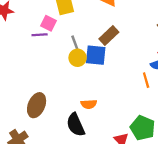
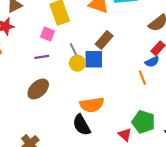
purple line: (40, 35) -> (42, 57), moved
orange semicircle: (89, 104) -> (92, 105), size x1.6
brown ellipse: (37, 105) -> (38, 89), moved, turned 30

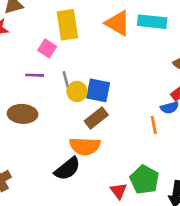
brown rectangle: (104, 40) -> (96, 118), moved
gray line: (74, 50) -> (66, 80), moved
brown ellipse: (38, 89) -> (23, 114), turned 35
black semicircle: (82, 125) -> (67, 169), turned -110

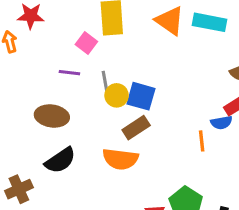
black semicircle: (67, 169) -> (60, 160), moved

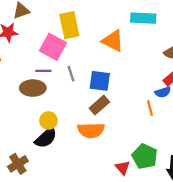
orange triangle: (170, 21) -> (113, 41), moved
pink square: (86, 43) -> (53, 47), size x1.6
yellow circle: (117, 95) -> (48, 121), moved
brown ellipse: (52, 116) -> (33, 88), moved

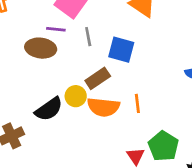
brown rectangle: (99, 105) -> (98, 78), moved
orange line: (150, 108) -> (137, 103), moved
yellow circle: (48, 121) -> (76, 96), moved

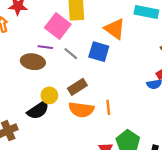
gray line: (88, 37) -> (71, 54), turned -40
blue square: (121, 50) -> (99, 52), moved
yellow circle: (76, 96) -> (49, 95), moved

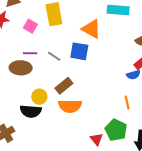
pink square: (58, 26) -> (30, 26), moved, size x0.6
orange line: (108, 107) -> (127, 102), moved
black semicircle: (38, 110) -> (31, 111), turned 45

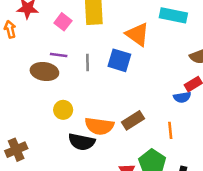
gray line: (54, 56) -> (87, 62), turned 48
brown rectangle: (64, 86) -> (133, 120), moved
black semicircle: (31, 111) -> (82, 142), moved

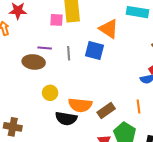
pink square: (63, 22) -> (57, 20), moved, turned -32
brown rectangle: (133, 120) -> (106, 110), moved
brown cross: (16, 150) -> (13, 127), turned 36

